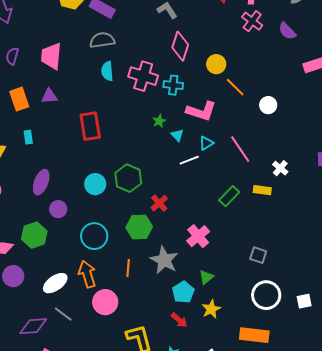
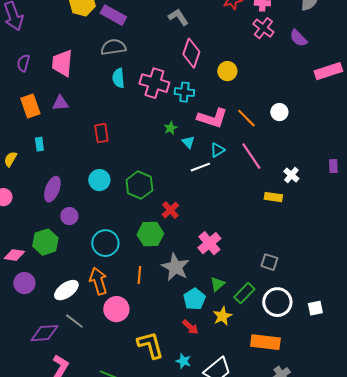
orange line: (235, 87) -> (246, 118), moved
red rectangle: (90, 126) -> (101, 133), size x0.7
cyan circle: (95, 184) -> (99, 180), moved
green rectangle: (229, 196) -> (244, 293), moved

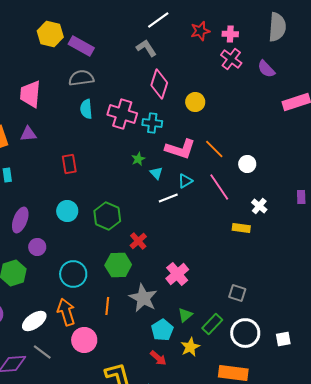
white circle: (279, 112) -> (247, 164), moved

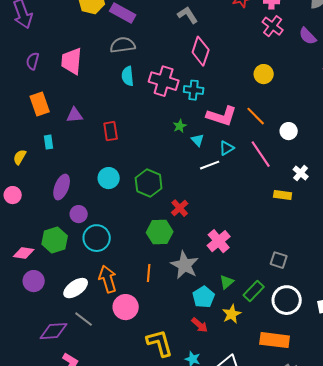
yellow circle: (195, 102) -> (264, 74), moved
purple triangle: (28, 134) -> (75, 115), moved
cyan circle: (73, 274) -> (97, 238), moved

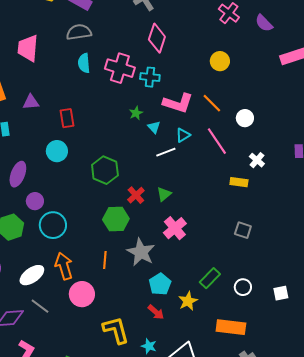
cyan circle: (109, 178) -> (57, 151), moved
gray square: (279, 260) -> (243, 230), moved
green triangle: (227, 282) -> (164, 194), moved
white circle: (287, 300) -> (243, 287), size x0.6

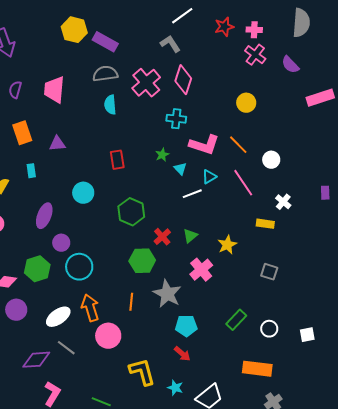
pink cross: (120, 68) -> (146, 83), moved, turned 32
red rectangle: (67, 118) -> (117, 160), moved
cyan pentagon: (160, 284) -> (186, 326), turned 30
yellow star: (188, 301) -> (227, 245), moved

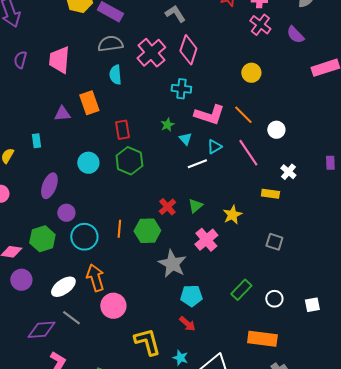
orange rectangle: (22, 133) -> (89, 103), moved
green hexagon: (131, 212) -> (129, 161), moved
orange line: (131, 302) -> (119, 229), moved

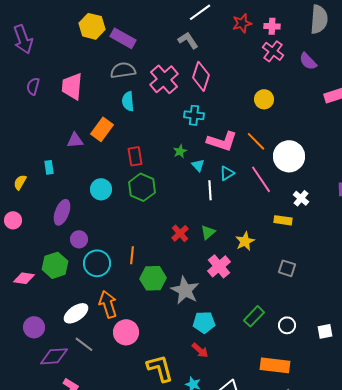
orange rectangle: (89, 103) -> (102, 129), turned 55
white circle: (276, 130) -> (289, 156), size x1.8
white line: (197, 164) -> (210, 190), turned -72
green hexagon: (147, 231) -> (153, 278), moved
purple circle: (21, 280) -> (34, 327), moved

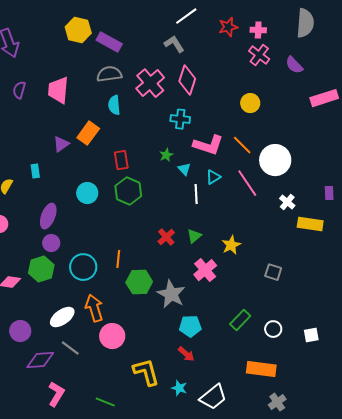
purple triangle: (75, 140) -> (61, 144), turned -30
yellow rectangle: (283, 220) -> (310, 224), moved, size x1.4
purple circle: (79, 239) -> (51, 243), moved

